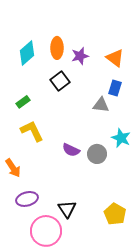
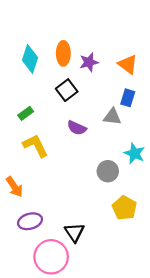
cyan diamond: (27, 53) -> (30, 59), turned -30
purple semicircle: (71, 150) -> (77, 128), moved
yellow pentagon: (115, 214) -> (124, 208), moved

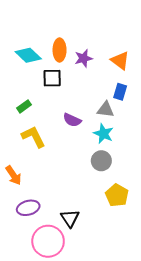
cyan diamond: (30, 59) -> (28, 55), turned -65
black square: (67, 90) -> (52, 78), moved, turned 36
cyan star: (134, 153) -> (103, 134), moved

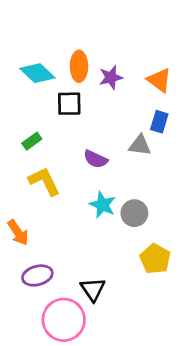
cyan star: (103, 134) -> (103, 205), moved

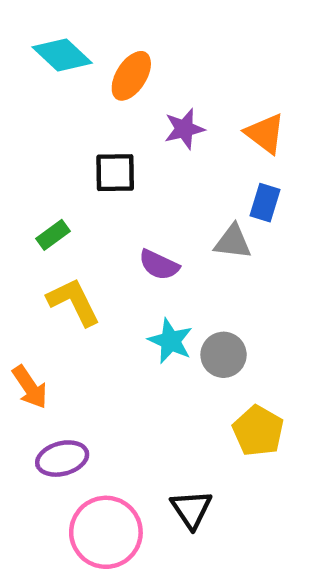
orange ellipse: (79, 66) -> (131, 76), moved, turned 32
cyan diamond: (37, 73) -> (62, 55), moved
black triangle: (93, 289) -> (191, 509), moved

